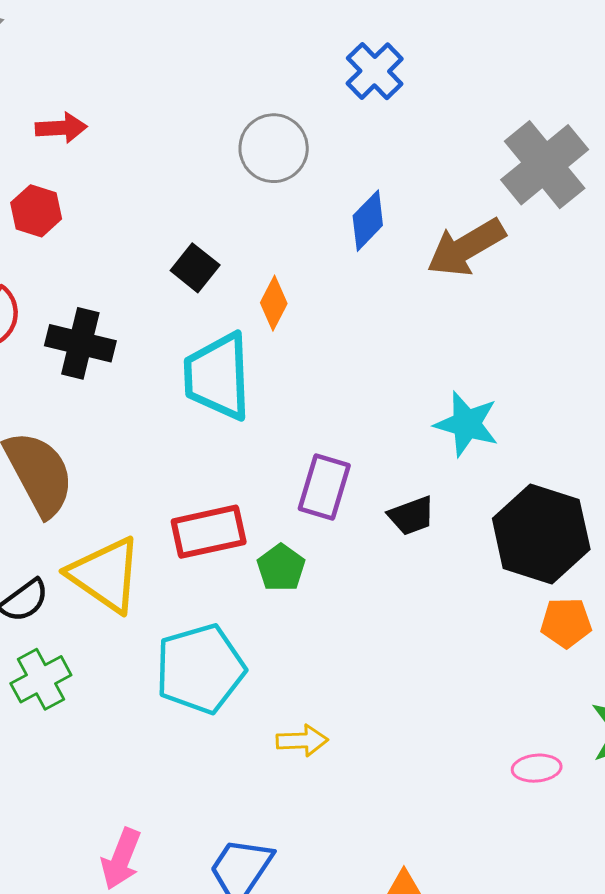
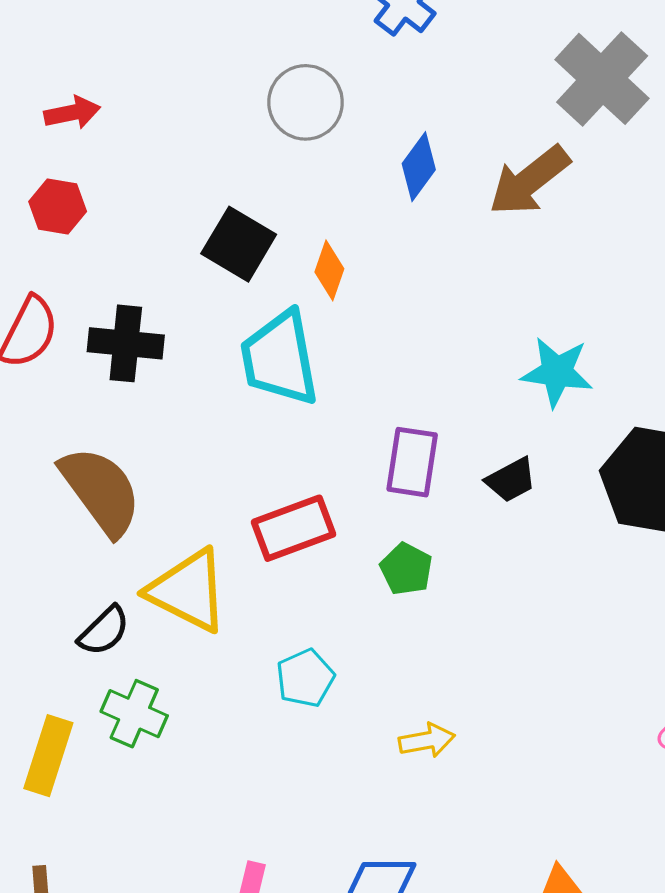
black square: (195, 268) -> (239, 244), size x1.4
green pentagon: (281, 568) -> (406, 569), moved
cyan pentagon: (200, 669) -> (305, 678), size x0.6
green cross: (41, 679) -> (134, 714), turned -30

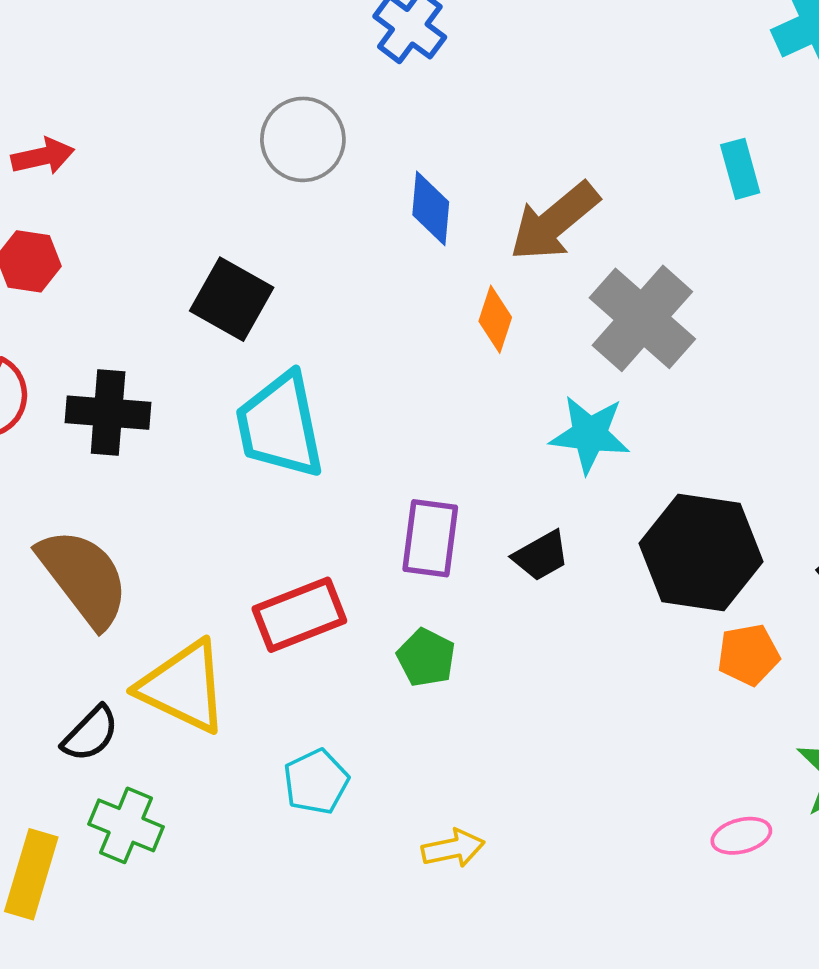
gray cross: (602, 79) -> (642, 318), moved
blue diamond: (419, 167) -> (431, 208), turned -30
orange diamond: (329, 270) -> (495, 319), moved

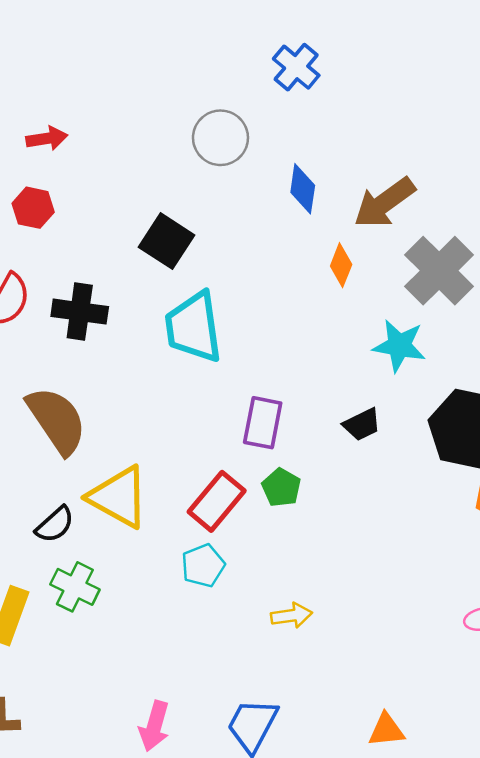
purple rectangle: (430, 538) -> (263, 423), moved
red rectangle: (299, 615) -> (217, 501), moved, turned -32

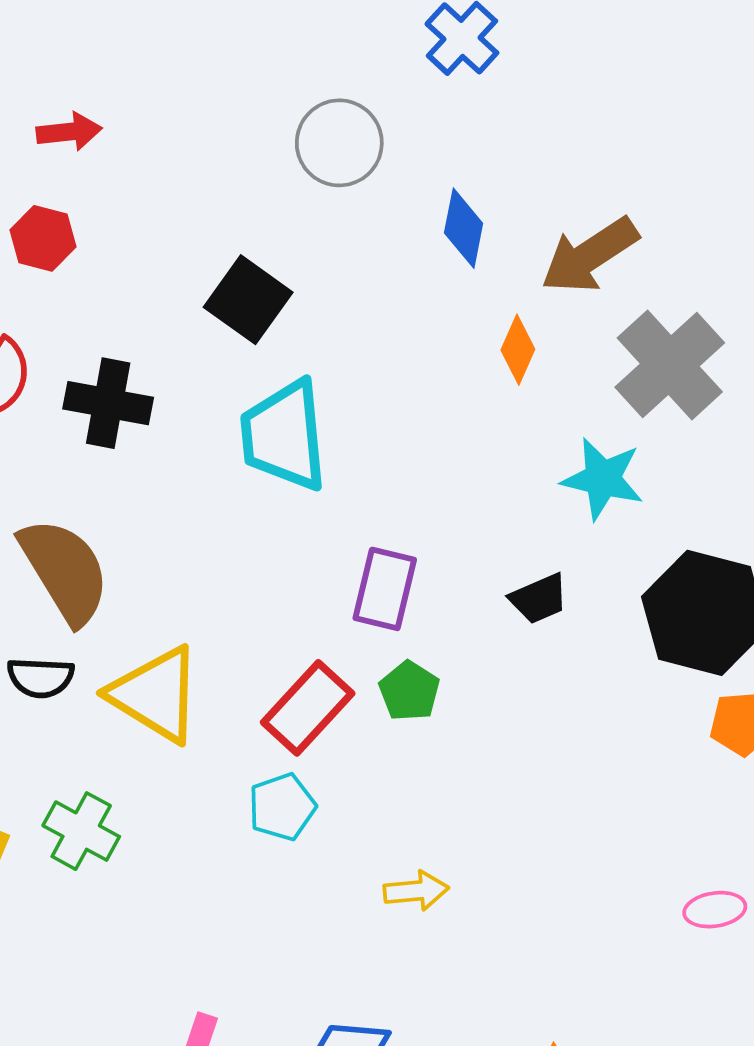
black semicircle: (55, 525) -> (41, 678), moved, turned 42

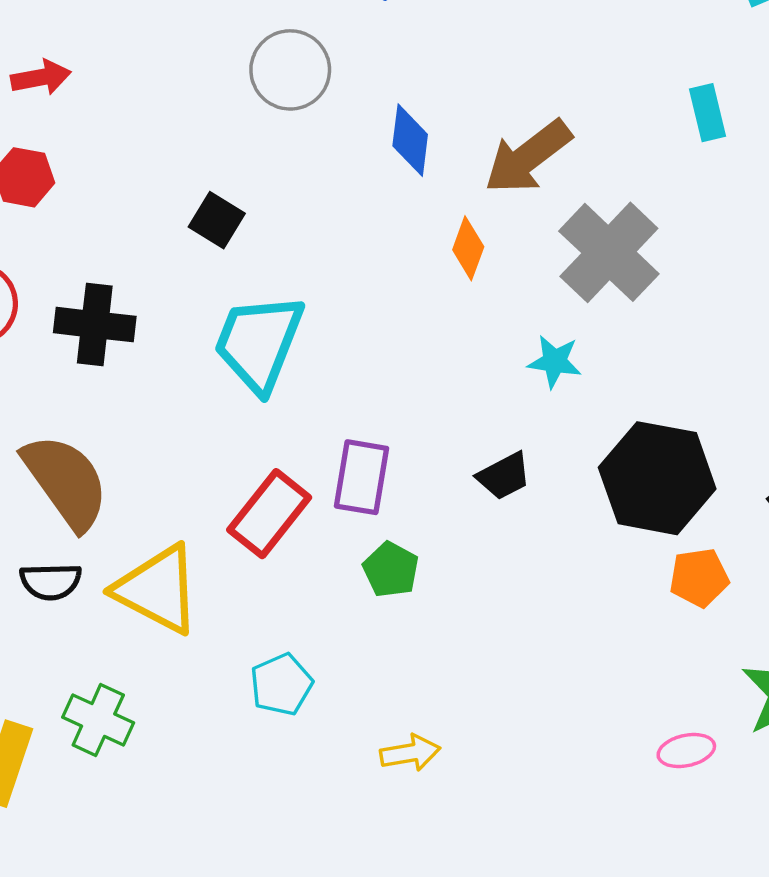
black square: (248, 300) -> (217, 220), size x0.7
cyan trapezoid: (284, 435) -> (259, 343), turned 31
cyan star: (603, 479) -> (555, 362), size x0.7
red rectangle: (308, 708) -> (269, 514), moved

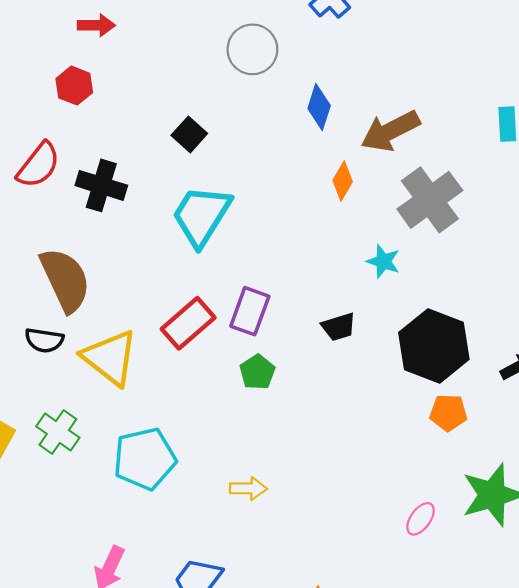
cyan pentagon: (281, 685) -> (145, 459), moved, size x1.6
pink ellipse: (686, 750) -> (421, 519), turned -52

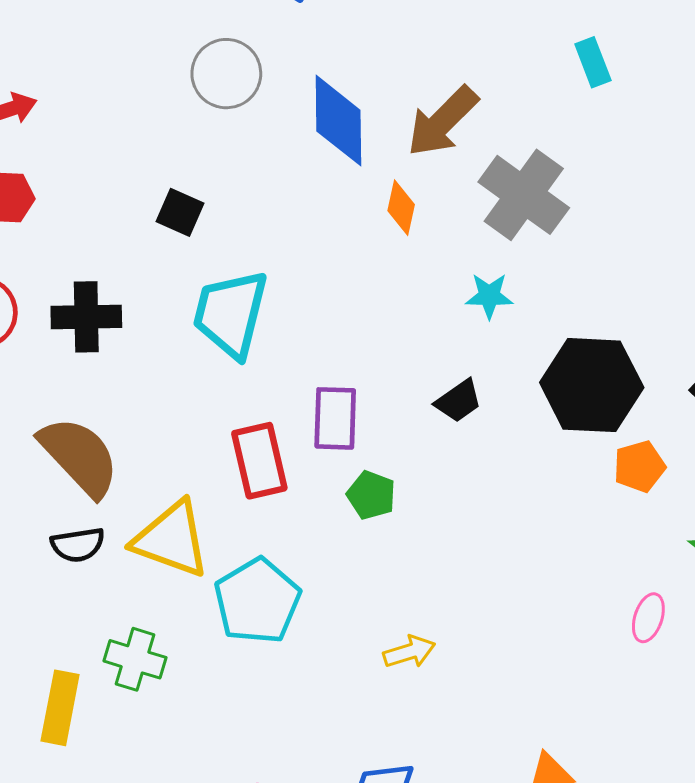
blue diamond: (319, 107) -> (338, 121), size x1.5
red rectangle: (188, 323) -> (259, 461), turned -44
cyan pentagon: (145, 459) -> (257, 601), moved

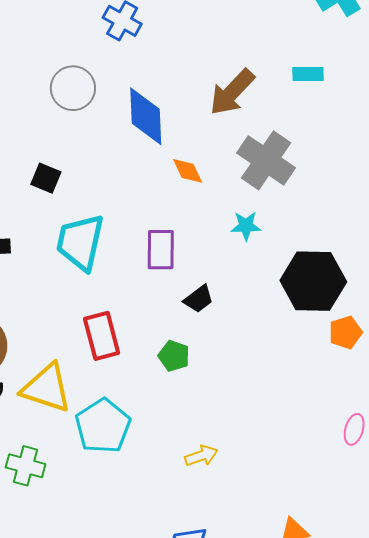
cyan rectangle: (593, 62) -> (308, 74), turned -68
brown arrow: (442, 121) -> (232, 92), moved
orange diamond: (401, 208) -> (188, 171), turned -36
black trapezoid: (459, 401) -> (199, 299), moved
purple rectangle: (335, 418) -> (161, 250), moved

